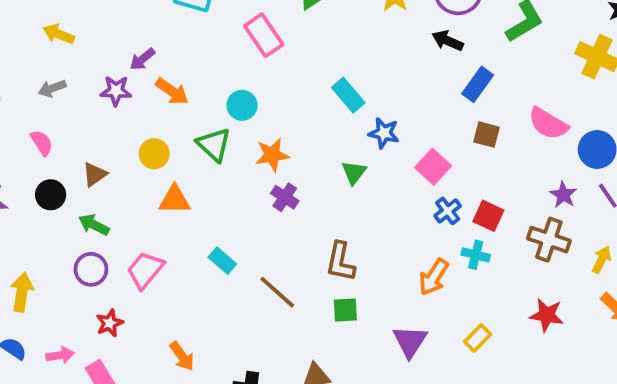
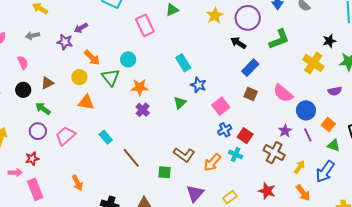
orange arrow: (172, 91) -> (92, 58), moved
brown L-shape: (340, 262) -> (184, 155), moved, turned -75
red star: (110, 323) -> (32, 159), moved

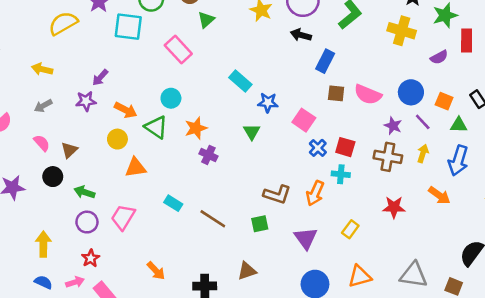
brown triangle: (47, 83) -> (69, 150), moved
pink semicircle: (283, 93) -> (368, 95), moved
yellow arrow: (299, 167) -> (423, 153), moved

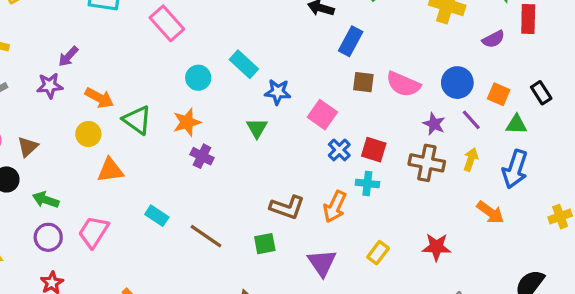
cyan circle: (171, 98) -> (198, 78), moved
red star: (394, 207) -> (436, 247), moved

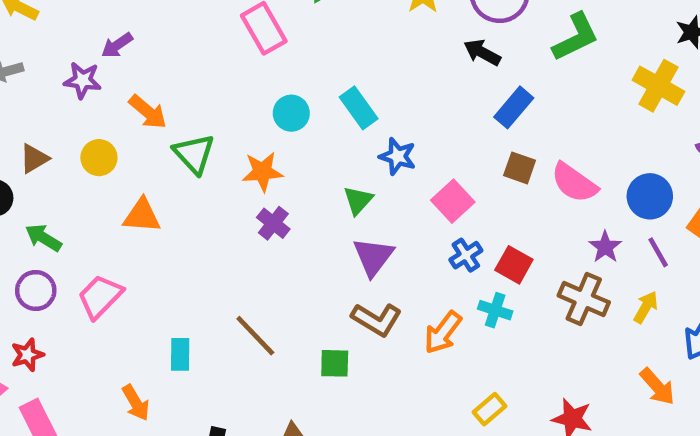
yellow circle: (88, 134) -> (99, 158), moved
cyan rectangle: (157, 216) -> (180, 354), moved, turned 45
purple triangle: (322, 263) -> (373, 257), moved

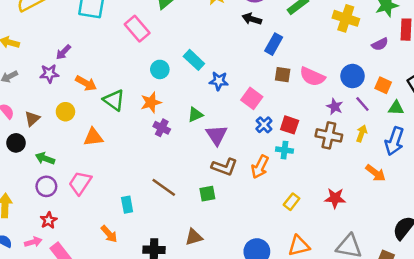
green triangle: (358, 200) -> (195, 115), moved, turned 35

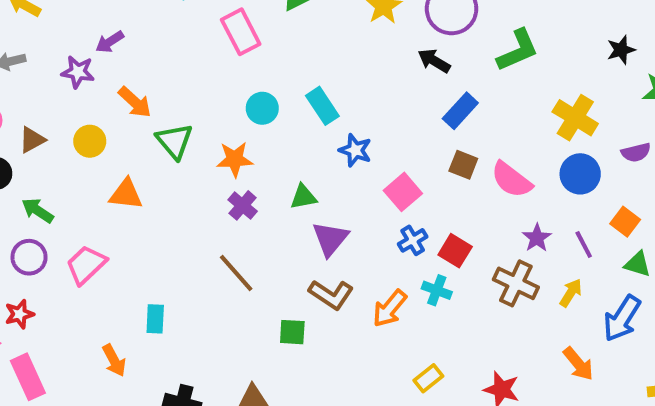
yellow cross: (346, 18) -> (575, 118), moved
blue circle: (353, 76) -> (580, 174), moved
brown line: (164, 187) -> (236, 273), moved

